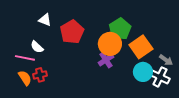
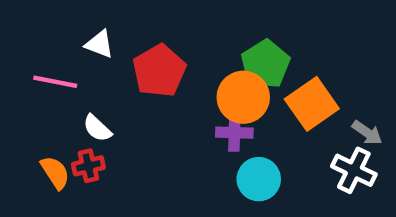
white semicircle: (37, 47) -> (97, 128), moved
pink line: (25, 58) -> (55, 82), moved
purple cross: (106, 60) -> (234, 133), turned 35
cyan circle: (143, 72) -> (259, 179), moved

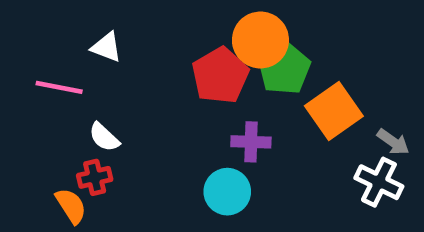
red pentagon: (159, 71) -> (220, 76), moved
orange circle: (243, 97) -> (260, 40), moved
orange semicircle: (55, 172) -> (71, 206), moved
cyan circle: (259, 179) -> (227, 192), moved

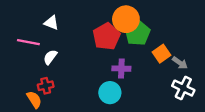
orange square: (334, 111) -> (162, 54), size x0.7
white semicircle: (104, 137) -> (50, 57), moved, turned 84
gray arrow: (393, 142) -> (180, 63), moved

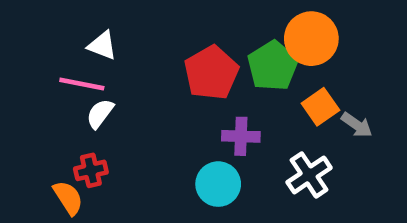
orange circle: (126, 19) -> (311, 39), moved
pink line: (28, 42) -> (82, 84), moved
white cross: (183, 88) -> (309, 175), moved, turned 30

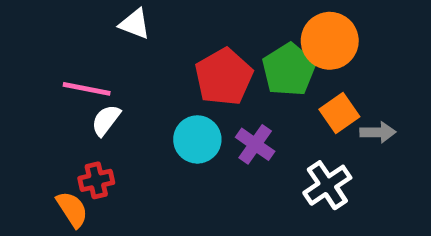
white triangle: (102, 45) -> (135, 24), moved
gray arrow: (357, 125) -> (378, 132), turned -36
purple cross: (241, 136) -> (255, 144), turned 33
cyan circle: (218, 184) -> (197, 139), moved

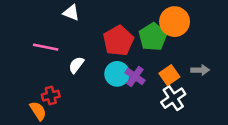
orange square: (339, 113) -> (169, 75), moved
white semicircle: (106, 120) -> (76, 65), moved
cyan circle: (197, 139) -> (117, 74), moved

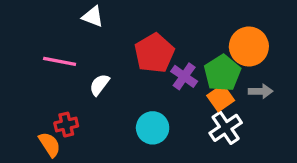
orange circle: (175, 22) -> (249, 46), moved
green pentagon: (153, 37) -> (222, 73), moved
cyan circle: (117, 74) -> (153, 128), moved
purple cross: (135, 76) -> (184, 76), moved

